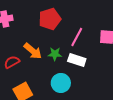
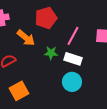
orange arrow: (33, 51) -> (26, 38), moved
cyan circle: (61, 83) -> (72, 82), moved

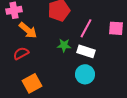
orange arrow: (26, 38) -> (28, 30), moved

